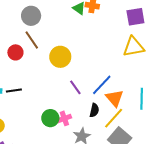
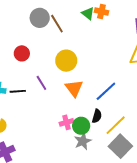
brown line: (32, 40) -> (57, 24), moved
purple line: (75, 87) -> (41, 83), moved
orange triangle: (115, 98) -> (74, 88), moved
green circle: (50, 118) -> (81, 126), moved

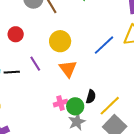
blue line: (106, 91) -> (104, 45), moved

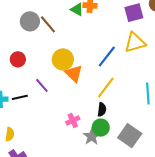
orange triangle: (68, 69) -> (74, 73), moved
green circle: (75, 106) -> (101, 128), moved
yellow line: (110, 106) -> (106, 88), moved

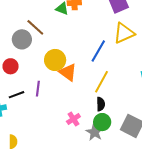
gray circle: (30, 21) -> (22, 39), moved
purple line: (42, 85) -> (38, 89), turned 56
black line: (20, 97) -> (17, 95), moved

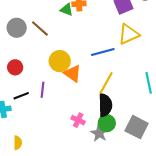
gray circle: (22, 39) -> (17, 28), moved
blue line: (98, 51) -> (103, 52), turned 45
black semicircle: (101, 104) -> (105, 105), size x1.6
pink cross: (73, 119) -> (78, 120), turned -32

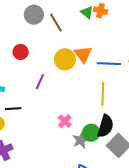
orange triangle: (73, 73) -> (83, 54), moved
yellow line: (106, 83) -> (103, 94), turned -45
black line: (21, 96) -> (13, 109), moved
black semicircle: (105, 105) -> (105, 126), moved

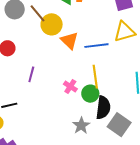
yellow circle: (65, 59) -> (52, 24), moved
pink cross: (65, 121) -> (70, 86), moved
green circle: (91, 133) -> (90, 94), moved

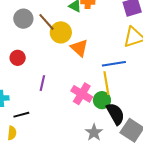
blue line: (96, 46) -> (114, 64), moved
pink cross: (70, 86) -> (82, 94), size x1.5
black semicircle: (103, 108) -> (115, 114), turned -35

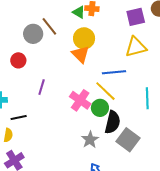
gray circle: (23, 19) -> (33, 34), moved
yellow circle: (61, 32) -> (84, 38), moved
yellow line: (106, 83) -> (105, 91), turned -40
black semicircle: (115, 114) -> (113, 122), turned 40

